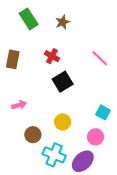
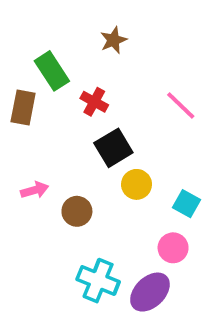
green rectangle: (29, 19) -> (52, 71), moved
yellow circle: (63, 122) -> (137, 184), moved
brown circle: (33, 135) -> (77, 211), moved

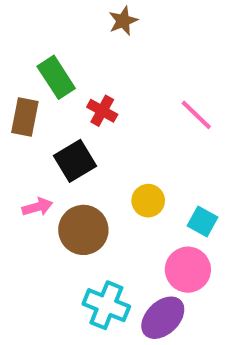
brown star: (113, 40) -> (123, 21), moved
black square: (113, 148) -> (75, 161), moved
brown circle: (77, 211) -> (83, 230), size x1.5
pink circle: (173, 248) -> (188, 270), size x1.4

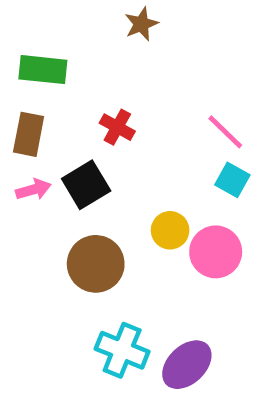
green rectangle: (56, 77) -> (43, 70), moved, turned -51
pink arrow: (37, 207) -> (33, 190), moved
cyan square: (203, 222) -> (232, 180), moved
pink circle: (188, 270) -> (216, 252), moved

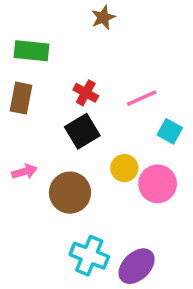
pink line: (225, 132) -> (142, 98), moved, turned -68
black square: (86, 185) -> (82, 131), moved
pink arrow: (33, 190) -> (24, 172), moved

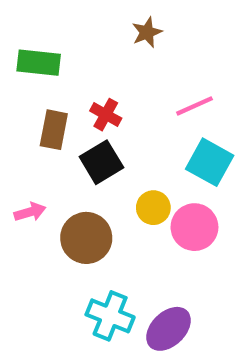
brown star: (103, 17) -> (147, 32), moved
brown rectangle: (21, 98) -> (54, 130), moved
pink line: (142, 98) -> (194, 106), moved
cyan square: (170, 131) -> (210, 162), size x1.5

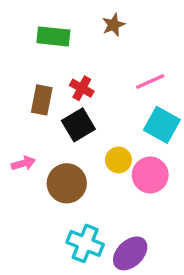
green rectangle: (39, 63) -> (53, 36), moved

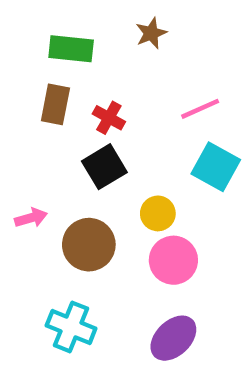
brown rectangle: (42, 100) -> (55, 104), moved
pink circle: (150, 175) -> (173, 260), moved
cyan cross: (85, 243) -> (71, 327), moved

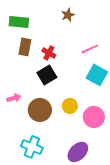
green rectangle: (71, 49) -> (19, 22), moved
yellow circle: (158, 213) -> (70, 106), moved
pink circle: (173, 260) -> (94, 117), moved

